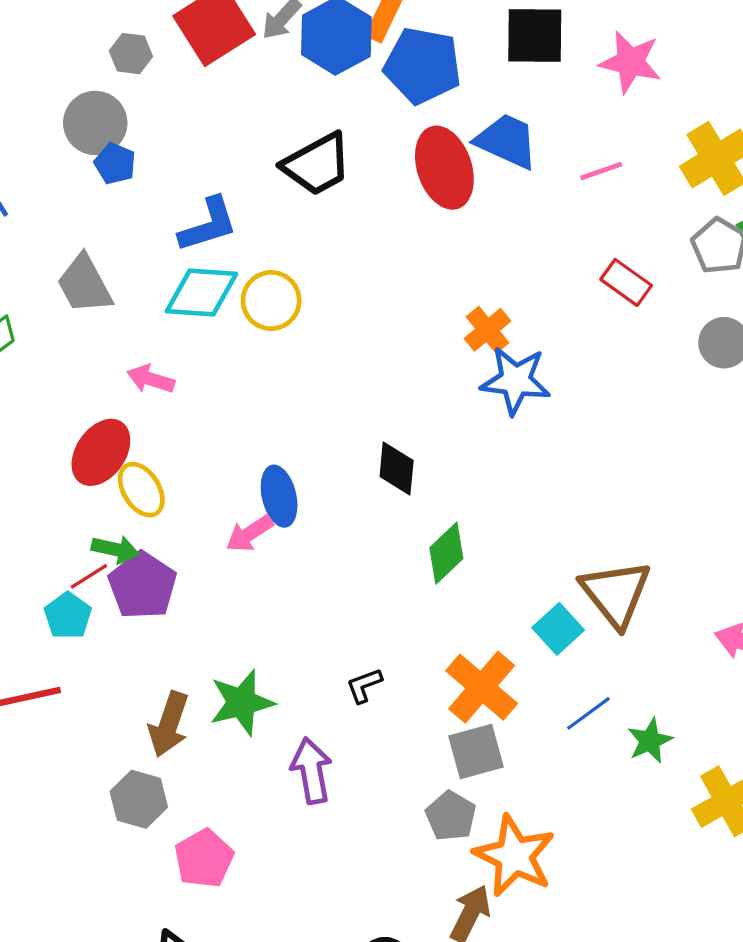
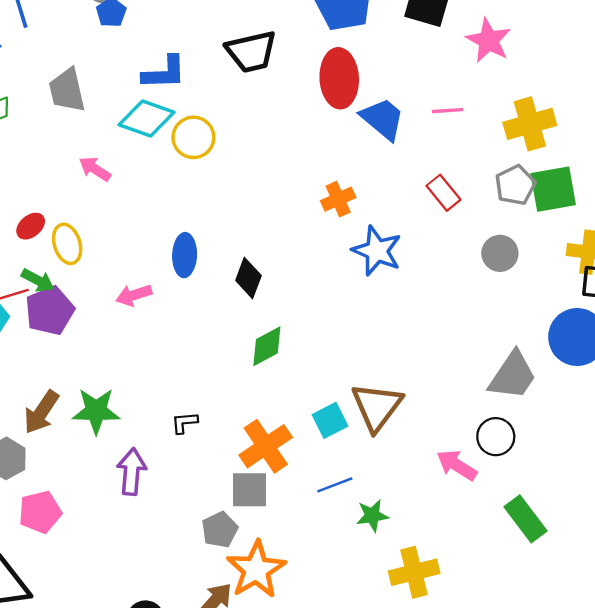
blue trapezoid: (507, 141) -> (383, 119), moved
blue star: (515, 380) -> (377, 251), moved
red ellipse: (101, 452) -> (31, 226), moved, size x0.6
blue ellipse: (279, 496) -> (185, 255), moved

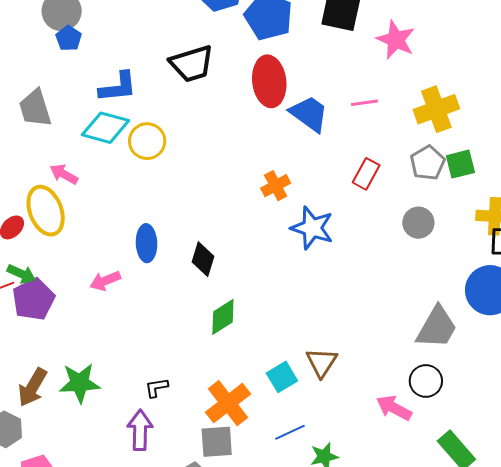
green square: (553, 189) -> (460, 164), size x0.7
red rectangle: (443, 193) -> (366, 174), turned 72
yellow ellipse: (67, 244) -> (46, 211), moved, size x1.4
brown triangle: (377, 407) -> (321, 362), size x0.7
purple arrow: (132, 472) -> (140, 430), moved

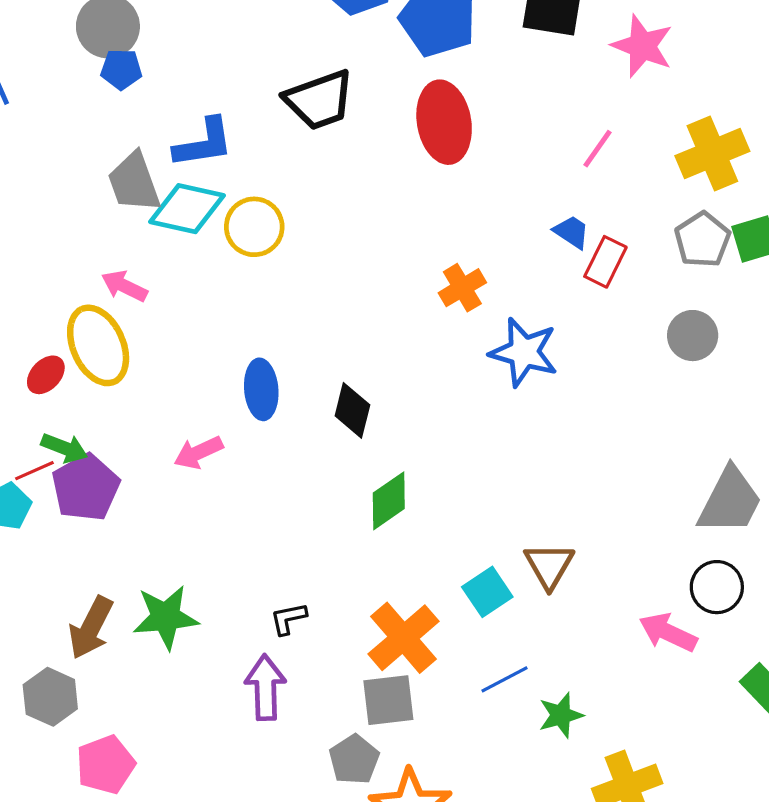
blue pentagon: (69, 38) -> (121, 69), turned -30
pink line: (365, 103) -> (598, 149), turned -44
gray trapezoid: (35, 108) -> (134, 182), moved
blue trapezoid: (309, 114) -> (572, 232), moved, size x0.6

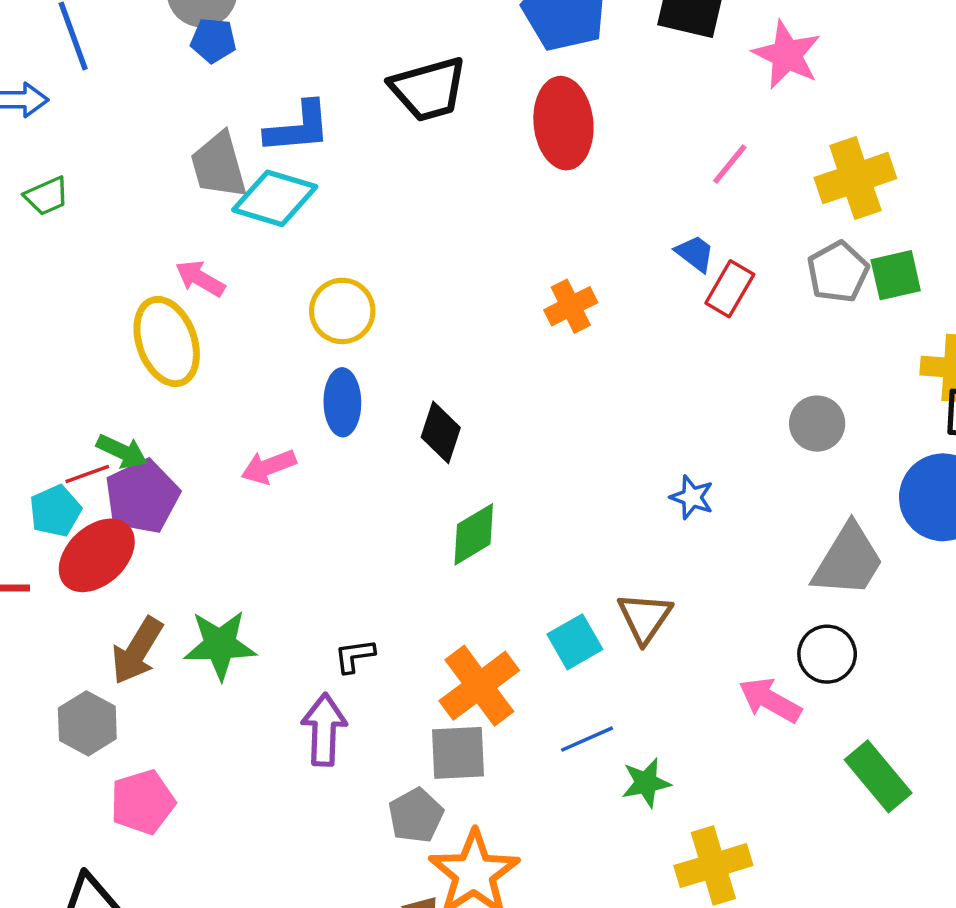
yellow circle: (254, 227) -> (342, 311), moved
gray circle: (693, 336) -> (817, 424), moved
blue star: (524, 352) -> (692, 497), moved, size x0.6
red ellipse: (46, 375) -> (97, 555), moved, size x1.8

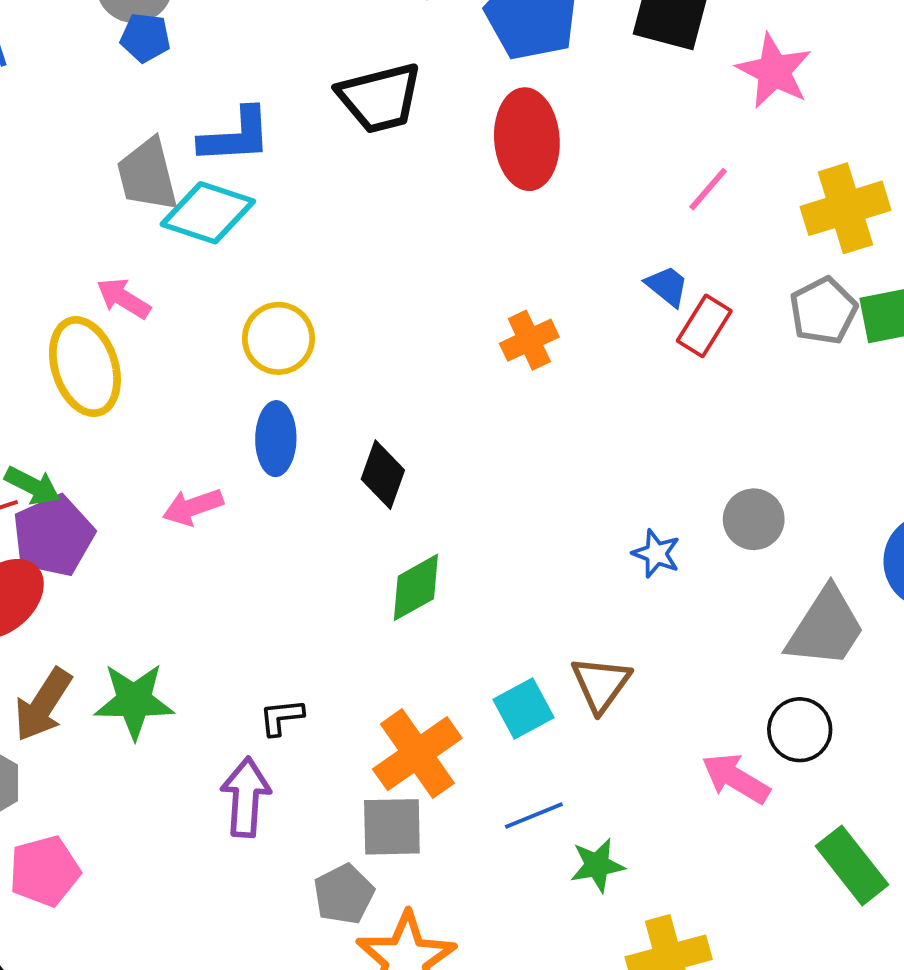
gray circle: (817, 424) -> (754, 519), moved

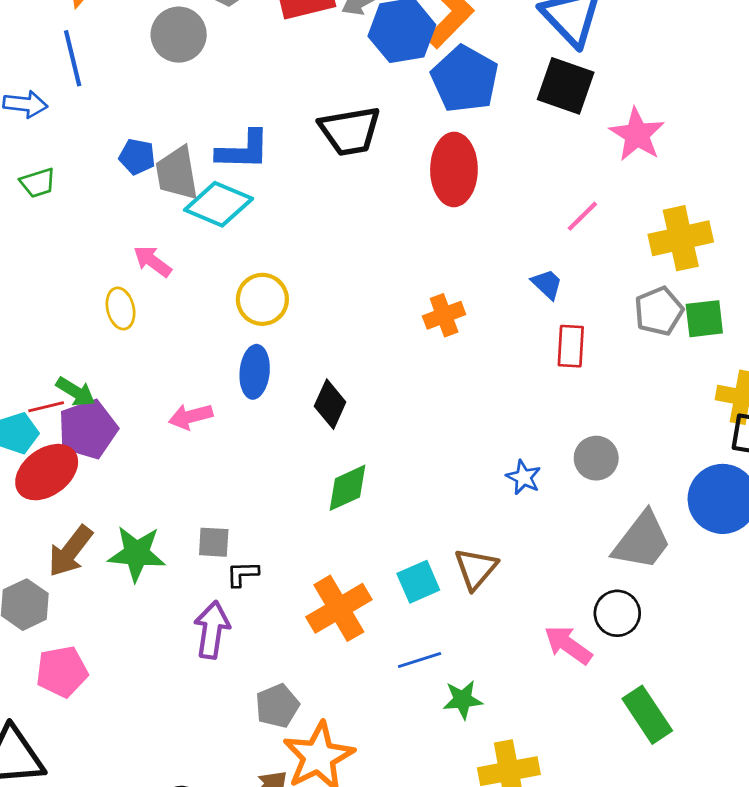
blue pentagon: (145, 38) -> (137, 157), moved
red rectangle: (704, 326) -> (571, 346), moved, turned -33
yellow ellipse: (85, 367) -> (121, 308), size x0.6
gray square: (392, 827) -> (214, 542), moved, size x0.7

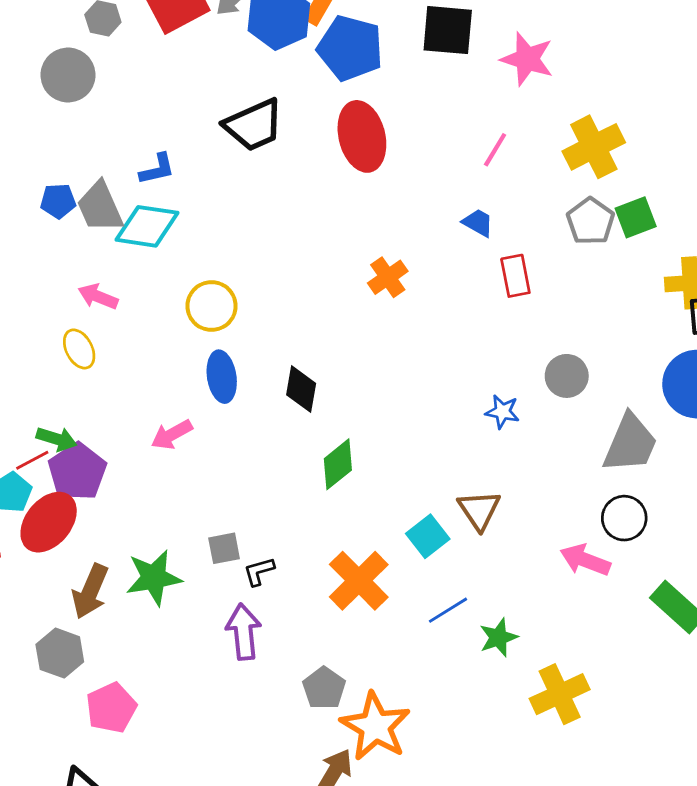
blue L-shape: (243, 150) -> (157, 169), size x0.7

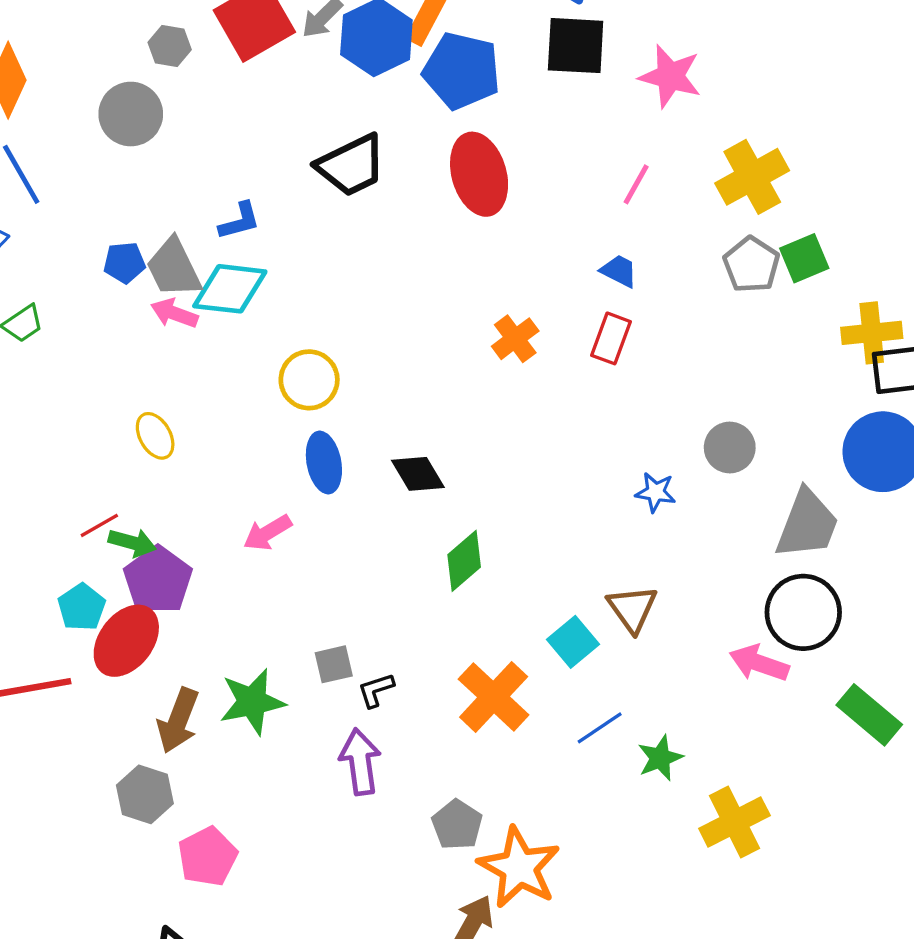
red rectangle: (515, 276) -> (611, 338), moved, turned 33
pink arrow: (98, 297) -> (174, 313), moved
black diamond: (301, 389) -> (418, 474), turned -39
red line: (32, 460) -> (99, 525), moved
black circle: (624, 518) -> (803, 612), size x1.4

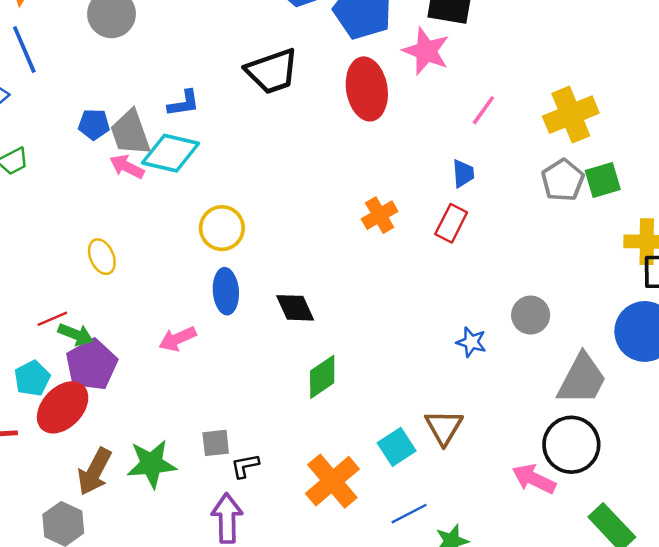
pink star: (670, 76) -> (426, 51), moved
blue trapezoid: (619, 271) -> (463, 173), turned 52

